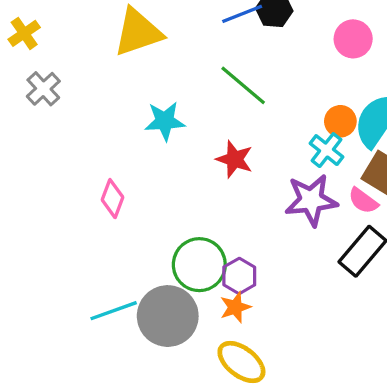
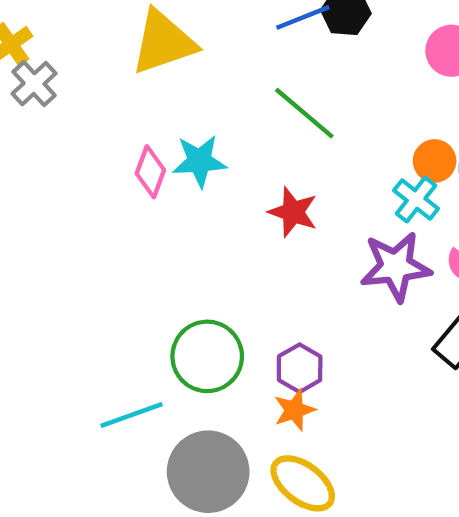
gray cross: (43, 89) -> (34, 84), moved
pink diamond: (113, 199) -> (150, 172), moved
green circle: (199, 265) -> (207, 356), moved
gray circle: (168, 316) -> (208, 472), moved

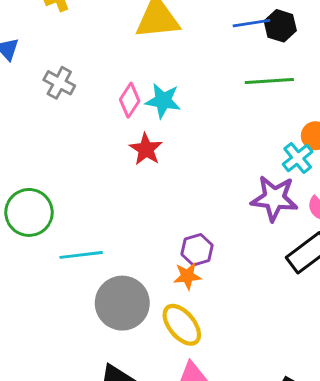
gray cross: (34, 84) -> (59, 83), moved, turned -32
green line: (304, 113) -> (269, 81), moved, turned -57
red star: (293, 212) -> (146, 149), moved
green circle: (207, 356) -> (29, 212), moved

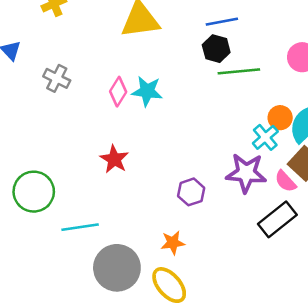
black hexagon: (280, 26) -> (216, 49), moved
red star: (146, 149) -> (114, 159), moved
purple hexagon: (197, 250) -> (191, 192), moved

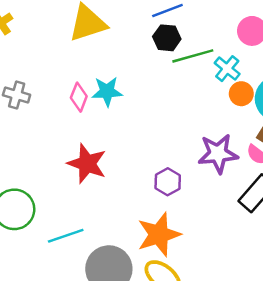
cyan cross: (265, 137) -> (227, 69), moved
red star: (114, 159) -> (87, 164), size x1.4
orange star: (173, 243) -> (159, 235), size x1.8

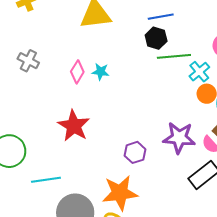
cyan star: (107, 91) -> (101, 72), size x0.7

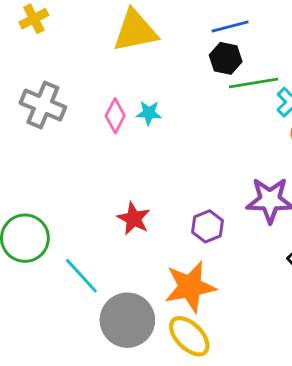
gray cross: (28, 61) -> (43, 105), size x1.4
red star: (74, 126) -> (134, 219), moved, size x0.7
cyan line: (46, 180) -> (81, 276), turned 60

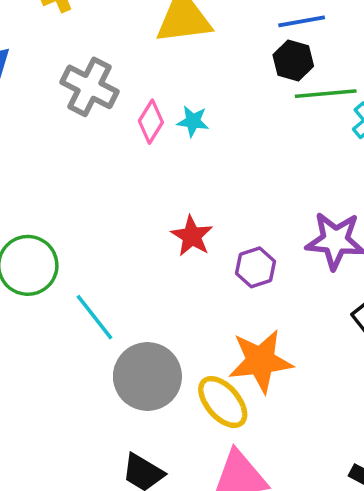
gray cross: (43, 105) -> (90, 87), moved
red star: (134, 219) -> (192, 236), moved
orange star: (190, 287) -> (261, 361), moved

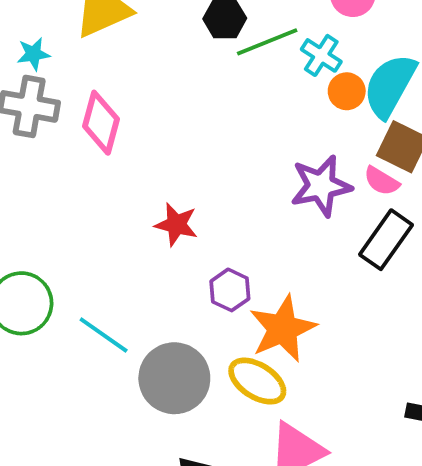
cyan star: (193, 121) -> (33, 54), moved
pink diamond: (151, 122) -> (101, 123), size x1.4
purple hexagon: (255, 267) -> (230, 290), moved

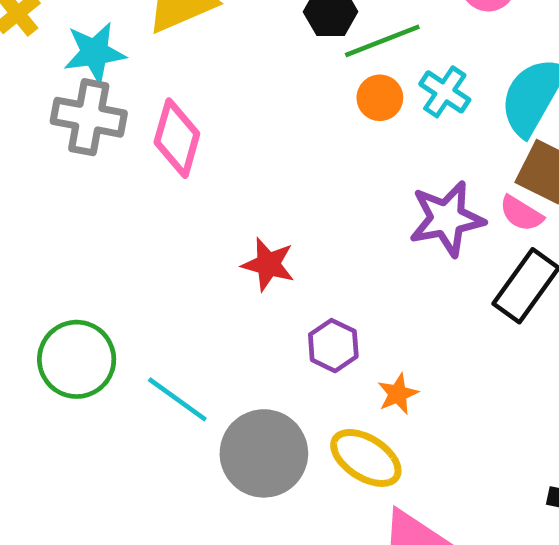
cyan star: (33, 54) -> (95, 53), size x1.5
cyan cross: (321, 55) -> (445, 92), moved
orange circle: (347, 91) -> (380, 98), moved
orange star: (283, 329) -> (398, 394), size x0.5

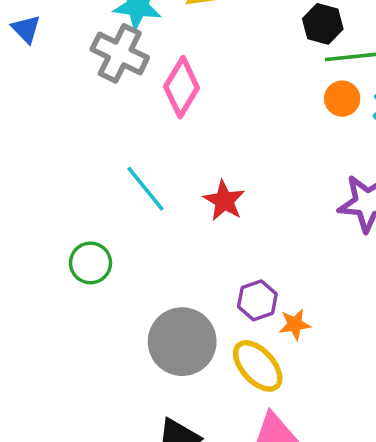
purple hexagon: (333, 346) -> (257, 300), moved
green circle: (77, 359) -> (90, 263), moved, size x0.7
cyan line: (177, 399) -> (146, 189), moved

